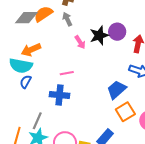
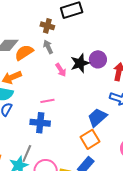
orange semicircle: (43, 14) -> (24, 53), moved
orange square: (125, 112) -> (90, 139), moved
gray line: (37, 121) -> (27, 154), moved

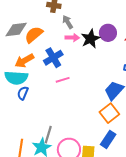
gray arrow: (48, 47) -> (68, 22), moved
pink arrow: (61, 70) -> (72, 38), moved, turned -48
blue cross: (40, 123) -> (53, 58), moved, turned -30

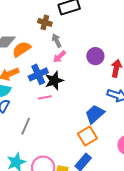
pink arrow: (72, 38) -> (59, 57), turned 128
black star: (90, 39) -> (54, 81), moved
gray line: (48, 135) -> (26, 126), moved

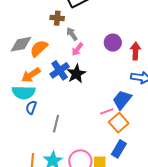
pink line: (45, 97) -> (107, 111), moved

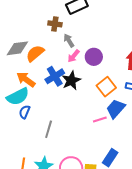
purple circle: (113, 43) -> (94, 57), moved
orange arrow: (31, 75) -> (26, 80), turned 66
cyan semicircle: (24, 92) -> (18, 97), turned -30
orange square: (119, 123) -> (106, 87), moved

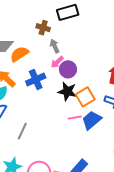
purple circle: (94, 57) -> (68, 69), moved
black star: (71, 80) -> (67, 91), moved, turned 30
pink line: (100, 120) -> (75, 118), moved

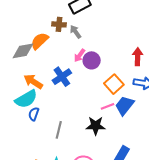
gray arrow: (55, 46) -> (75, 32), moved
orange semicircle: (19, 54) -> (40, 41), moved
black star: (67, 91) -> (96, 126), moved

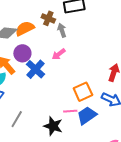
purple circle: (92, 60) -> (22, 53), moved
blue cross: (62, 77) -> (35, 69), turned -30

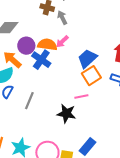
orange semicircle: (25, 28) -> (47, 45), moved, turned 42
blue trapezoid: (87, 115) -> (87, 59), moved
gray line: (17, 119) -> (29, 101), moved

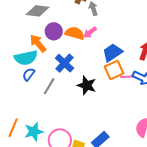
blue cross: (41, 60) -> (64, 63), moved
pink line: (81, 97) -> (127, 77), moved
black star: (66, 114) -> (87, 85), moved

